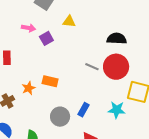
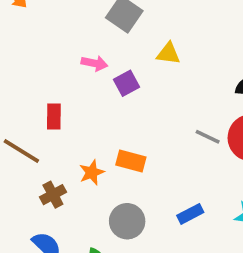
blue rectangle: (84, 110) -> (190, 214), turned 32
gray circle: (60, 117) -> (127, 221), moved

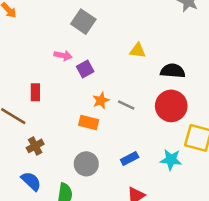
yellow triangle: (168, 54) -> (138, 51), moved
gray line: (208, 137) -> (126, 105), moved
orange star: (92, 172) -> (101, 100), moved

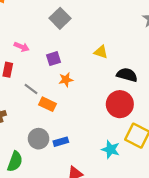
pink arrow: (63, 55) -> (22, 47), moved
orange star: (101, 100) -> (66, 80), moved
gray line: (126, 105) -> (31, 89), moved
blue rectangle: (130, 159) -> (61, 142), moved

